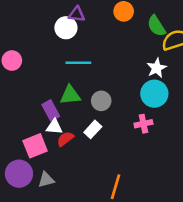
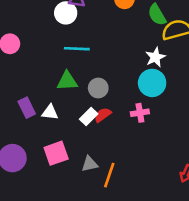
purple rectangle: (51, 110) -> (27, 108), moved
red semicircle: (65, 139) -> (103, 115), moved
pink square: (35, 146) -> (56, 153), moved
gray triangle: (46, 180) -> (90, 164), moved

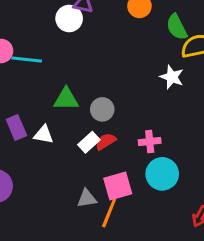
cyan line: (77, 49) -> (27, 60), moved
white star: (155, 57) -> (172, 77), turned -30
cyan circle: (152, 83) -> (162, 174), moved
pink square: (56, 153) -> (118, 186), moved

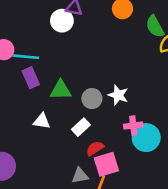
white star: (172, 77) -> (118, 95), moved
purple rectangle: (16, 128) -> (31, 78), moved
red semicircle: (106, 141) -> (95, 148), moved
cyan circle: (162, 174) -> (146, 138), moved

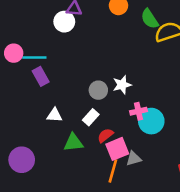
green triangle: (61, 90) -> (73, 143), moved
white star: (118, 95) -> (122, 85), turned -30
gray triangle: (80, 176) -> (134, 159), moved

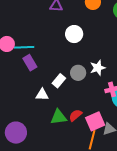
white circle: (64, 22) -> (74, 34), moved
white rectangle: (91, 117) -> (59, 81), moved
red semicircle: (105, 135) -> (75, 115), moved

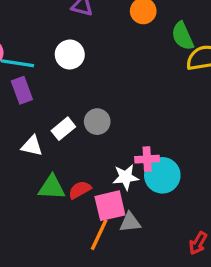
white circle: (74, 34) -> (70, 55), moved
white star: (98, 68) -> (126, 177), moved

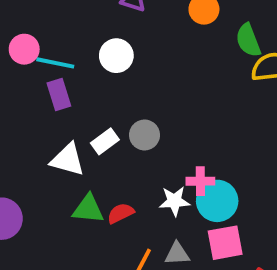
white triangle: (32, 146) -> (68, 160), size x1.4
pink square: (110, 206) -> (225, 243), moved

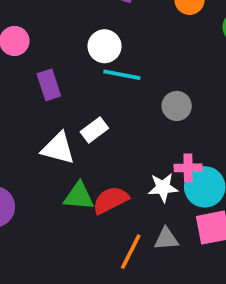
cyan line: (55, 63) -> (122, 75), moved
gray circle: (145, 135) -> (177, 106), moved
red semicircle: (121, 213) -> (110, 200), size x1.4

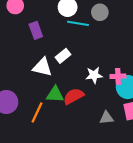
gray circle: (177, 106) -> (100, 12), moved
white star: (163, 187) -> (94, 75), moved
orange line: (131, 252) -> (37, 113), moved

